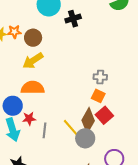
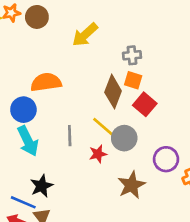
yellow arrow: (33, 61) -> (85, 35), moved
red star: (29, 119) -> (98, 154), moved
brown diamond: (88, 120) -> (113, 92), moved

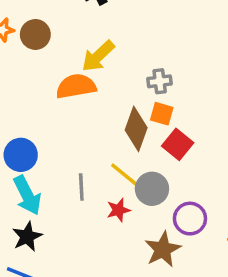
orange semicircle: (46, 82) -> (76, 86), moved
purple circle: (166, 159) -> (190, 219), moved
black star: (42, 186) -> (27, 237), moved

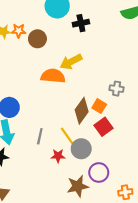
gray cross: (160, 81) -> (117, 89), moved

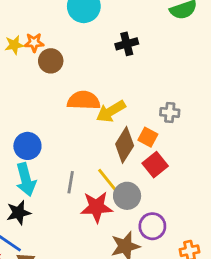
black cross: (81, 23) -> (127, 44), moved
brown circle: (37, 39) -> (51, 61), moved
yellow arrow: (71, 62) -> (111, 111), moved
red star: (58, 156) -> (96, 207), size x1.6

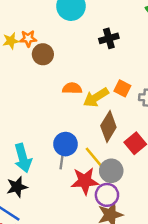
orange semicircle: (84, 100) -> (72, 88), size x0.7
orange square: (148, 137) -> (122, 88), moved
blue circle: (27, 146) -> (65, 144), moved
purple circle: (152, 226) -> (107, 195), moved

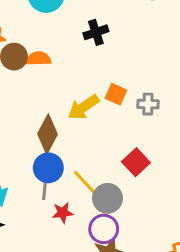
orange semicircle: (72, 88) -> (39, 59), moved
brown diamond: (108, 126) -> (48, 134), moved
red star: (85, 181) -> (63, 213), moved, size x0.6

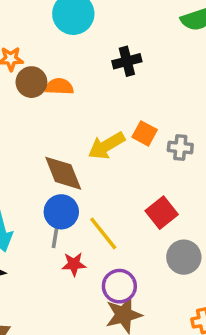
brown diamond: (48, 134) -> (63, 173), turned -54
gray circle: (107, 198) -> (184, 257), moved

